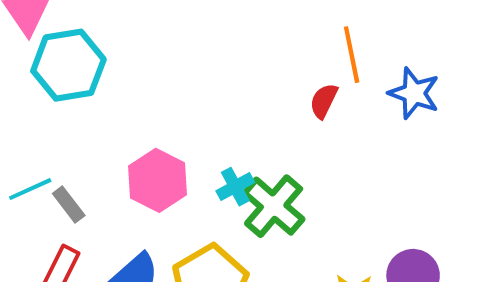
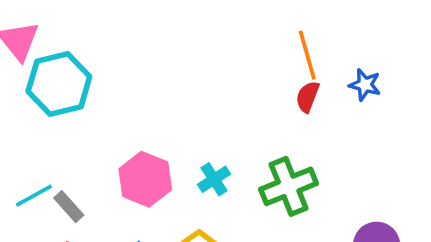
blue star: (414, 93) -> (365, 85), size x0.7
red semicircle: (324, 101) -> (308, 97), moved
green cross: (274, 206) -> (289, 186), moved, turned 32

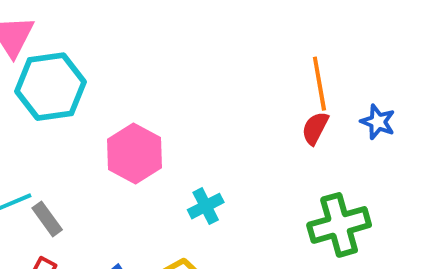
pink hexagon: (145, 179) -> (135, 154), moved
green cross: (289, 186) -> (339, 225), moved

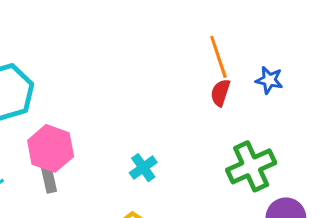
pink hexagon: (135, 154) -> (51, 148), moved
gray rectangle: (47, 219) -> (49, 178), moved, turned 32

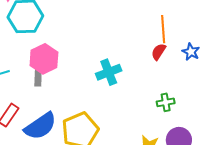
green cross: (251, 166) -> (166, 102), size x0.6
cyan cross: (143, 168) -> (109, 72), moved, size x1.4

